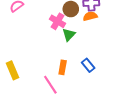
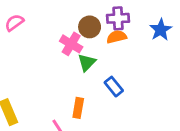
blue rectangle: (88, 65) -> (114, 87), moved

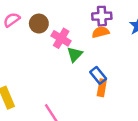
brown circle: (90, 27) -> (39, 24), moved
orange rectangle: (78, 108) -> (102, 88), moved

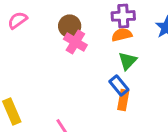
brown circle: (39, 24) -> (70, 26), moved
green triangle: (75, 54) -> (128, 61), moved

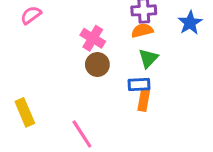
brown circle: (70, 26) -> (97, 65), moved
blue rectangle: (119, 85) -> (139, 85), turned -54

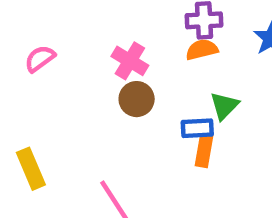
pink semicircle: (31, 15) -> (40, 59), moved
green triangle: (148, 58) -> (224, 106), moved

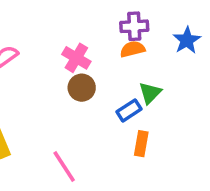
blue rectangle: (197, 128) -> (129, 110), turned -30
orange rectangle: (204, 151) -> (141, 144), moved

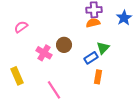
pink cross: (76, 58) -> (44, 53), moved

